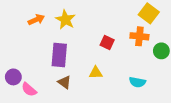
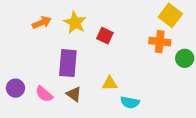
red square: (107, 43) -> (105, 36), moved
cyan semicircle: (137, 82) -> (130, 102), moved
pink semicircle: (29, 89) -> (44, 94), moved

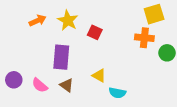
yellow square: (170, 15) -> (154, 14), turned 36
yellow triangle: (110, 83) -> (99, 76), turned 32

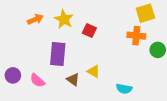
brown triangle: (67, 85) -> (73, 79), moved
cyan semicircle: (117, 93) -> (124, 89), moved

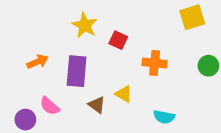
orange arrow: (35, 19) -> (37, 62), moved
orange cross: (136, 36) -> (155, 63), moved
purple circle: (13, 75) -> (25, 120), moved

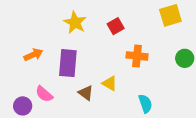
red square: (118, 40) -> (116, 26), moved, turned 35
cyan semicircle: (164, 117) -> (145, 104), turned -120

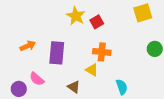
yellow star: (75, 23) -> (76, 16), moved
orange cross: (137, 56) -> (102, 52), moved
brown triangle: (86, 93) -> (74, 87), moved

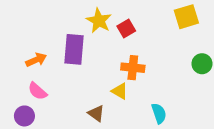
purple rectangle: (57, 53) -> (74, 49), moved
pink semicircle: (37, 79) -> (37, 91), moved

